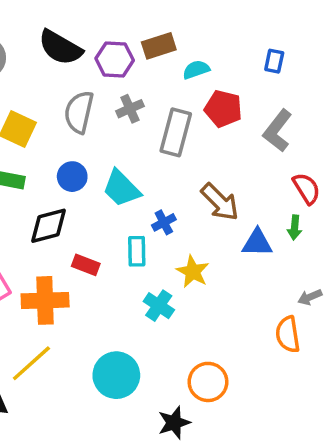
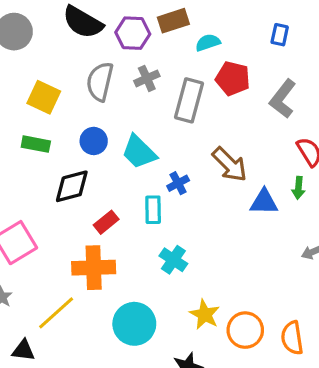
red rectangle: (86, 265) -> (106, 222), turned -60
yellow star: (193, 272) -> (205, 314), moved
orange cross: (45, 300) -> (94, 268), moved
orange semicircle: (288, 334) -> (292, 338), moved
orange circle: (208, 382) -> (245, 330), moved

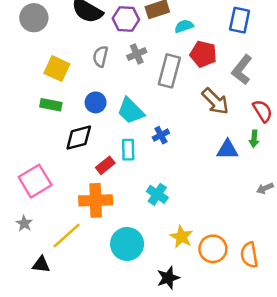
blue rectangle: (280, 35) -> (240, 20), size x1.5
gray semicircle: (100, 82) -> (100, 56), size x0.7
brown arrow: (230, 164) -> (215, 101), moved
cyan rectangle: (153, 210) -> (128, 150), moved

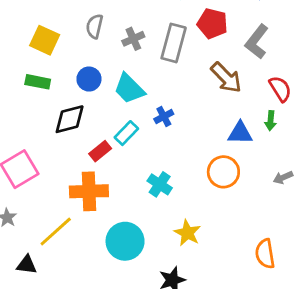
gray cross: (137, 54) -> (133, 39), moved
cyan rectangle: (128, 150) -> (126, 133), turned 45
orange circle: (213, 249) -> (223, 172), moved

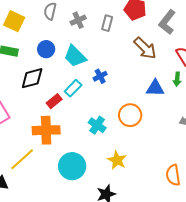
gray rectangle: (174, 43) -> (107, 23), size x0.6
orange circle: (223, 172) -> (130, 115), moved

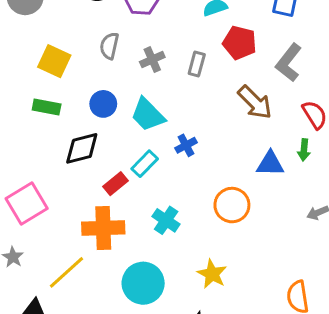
cyan cross: (97, 125) -> (166, 220), moved

